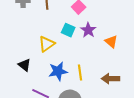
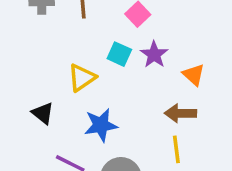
yellow line: (80, 73) -> (176, 149), moved
brown arrow: (110, 79) -> (180, 113), moved

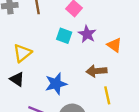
yellow triangle: (82, 78) -> (22, 53), moved
brown arrow: (180, 113) -> (96, 71), moved

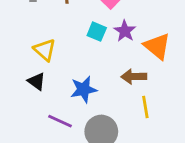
orange triangle: (114, 45) -> (157, 46), size x1.5
yellow triangle: (22, 53) -> (45, 50), turned -42

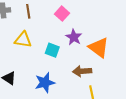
cyan square: (97, 32) -> (52, 50), moved
yellow triangle: (45, 50) -> (23, 40), moved, turned -30

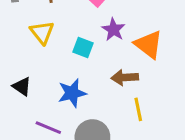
yellow triangle: (23, 40) -> (42, 32), turned 42

